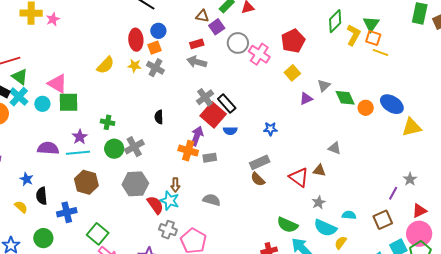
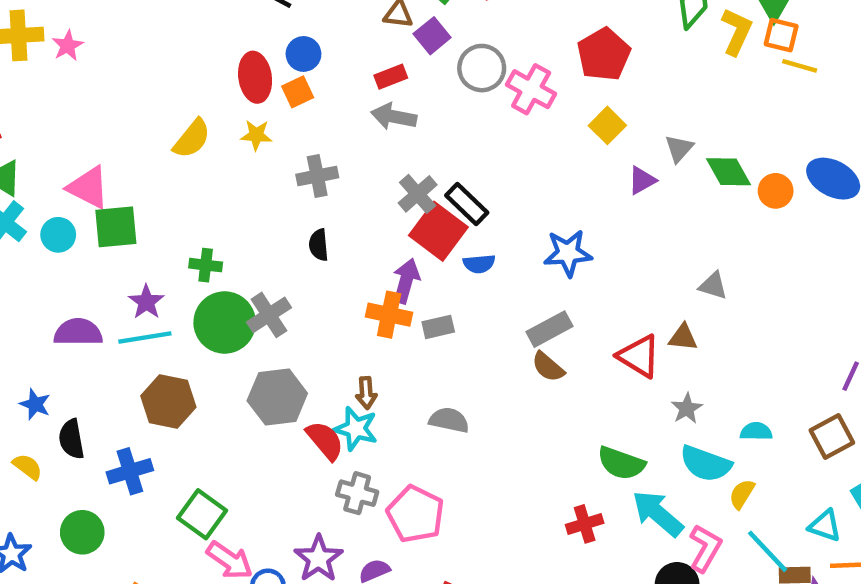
gray cross: (155, 68) -> (317, 176), moved, turned -36
blue star: (270, 129) -> (568, 253), size x1.5
green circle: (114, 149) -> (225, 322), size x1.4

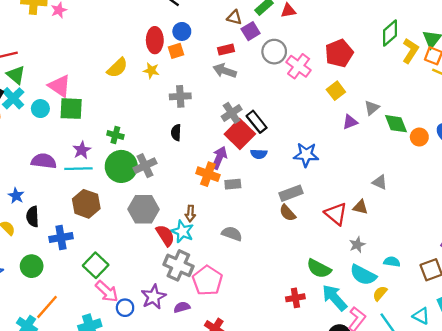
gray cross: (357, 493) -> (178, 265), size x1.4

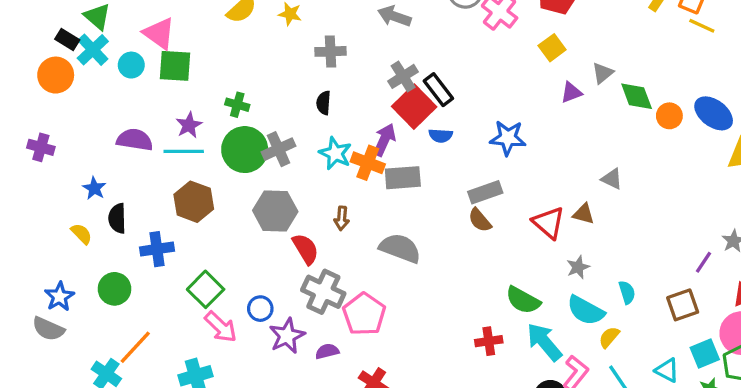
gray rectangle: (233, 184) -> (403, 178), size x1.5
cyan star: (182, 232) -> (335, 153), moved
gray semicircle: (232, 234) -> (400, 248), size x1.4
cyan semicircle: (392, 262) -> (627, 292), turned 63
blue circle: (125, 308) -> (260, 309), moved

